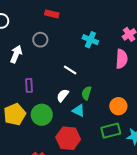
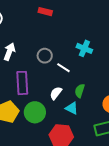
gray circle: (40, 40) -> (45, 56), moved
cyan cross: (90, 40) -> (84, 48), moved
purple rectangle: (29, 85) -> (22, 83), size x1.6

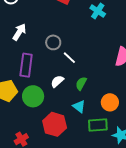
cyan cross: (84, 48) -> (98, 11), moved
cyan triangle: (72, 108) -> (79, 106), moved

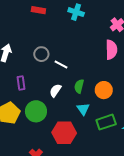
purple rectangle: (26, 65) -> (21, 83), size x0.6
orange circle: (110, 102) -> (104, 90), moved
cyan triangle: (79, 106) -> (83, 109), turned 32

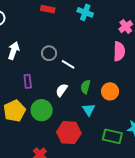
green rectangle: (106, 122) -> (112, 136), moved, turned 30

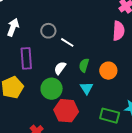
purple rectangle: (28, 81) -> (26, 58), size x1.5
green circle: (42, 110) -> (52, 89), moved

